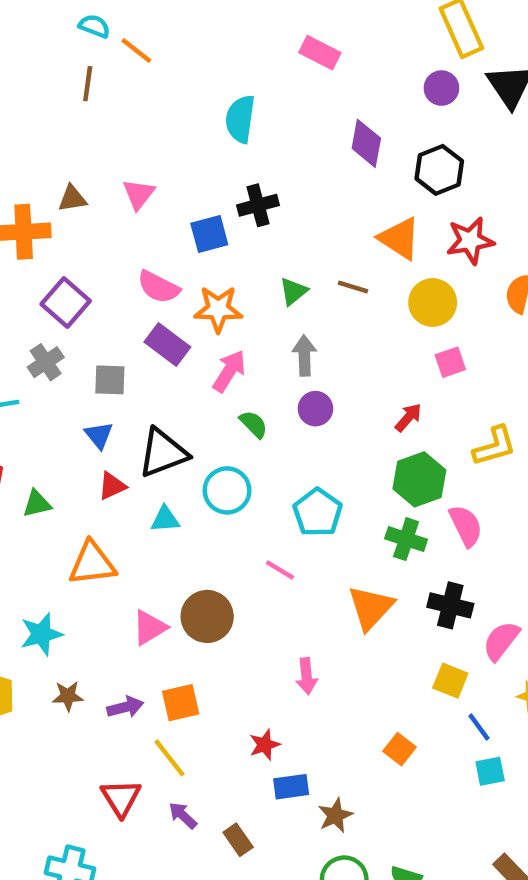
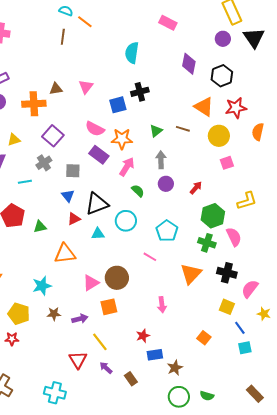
red arrow: (408, 417) -> (196, 188), moved
orange square: (181, 703) -> (109, 307), moved

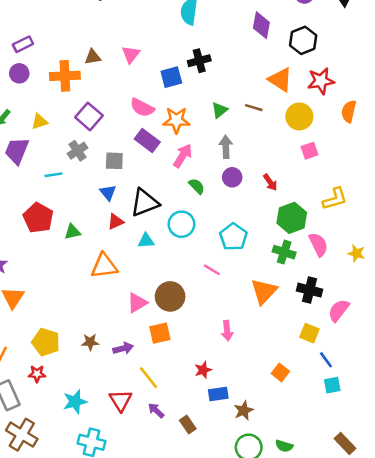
red arrow: (196, 188) -> (270, 182), turned 104
cyan star: (42, 286) -> (75, 402), moved
yellow star: (264, 314) -> (356, 253), moved

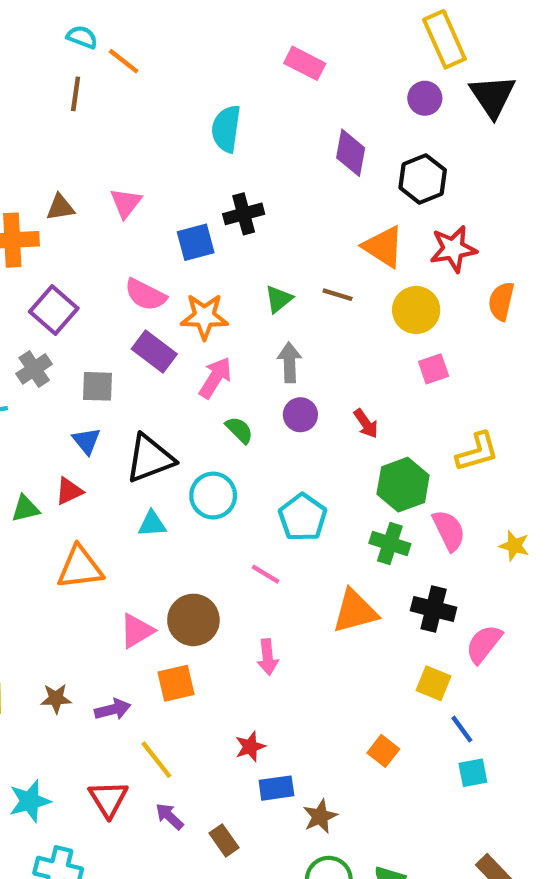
red triangle: (116, 222) -> (69, 491), moved
orange triangle: (264, 291) -> (355, 611), turned 32
pink arrow: (227, 331) -> (268, 657), moved

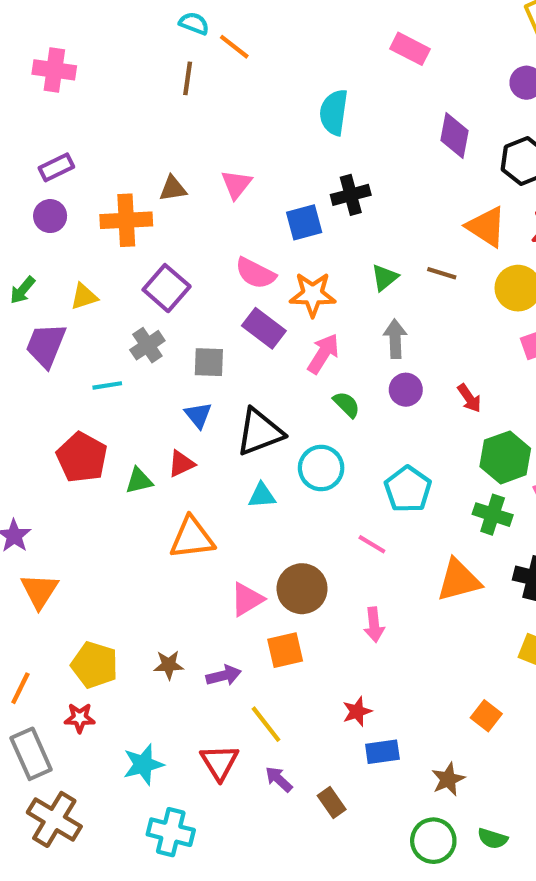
brown star: (320, 816) -> (448, 779), moved

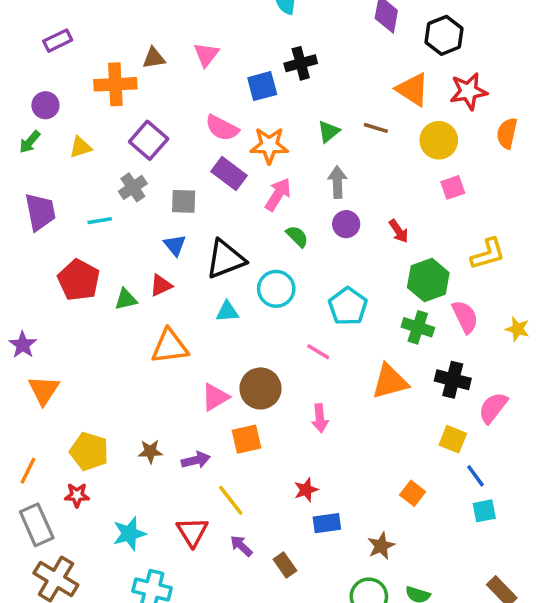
purple circle: (50, 216) -> (45, 105), moved
purple trapezoid: (46, 345) -> (40, 212), moved, turned 147

